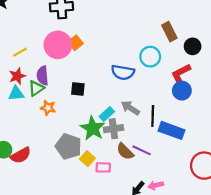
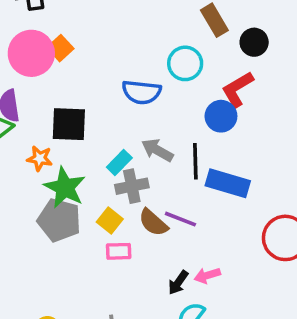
black square: (78, 89) -> (69, 124), size x1.5
blue circle: (182, 91) -> (221, 116), moved
orange star: (48, 108) -> (40, 158), moved
green star: (93, 128) -> (65, 188), moved
yellow square: (87, 159) -> (110, 220), moved

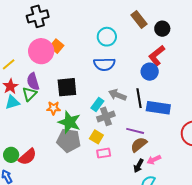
cyan circle: (185, 63) -> (107, 37), moved
brown semicircle: (153, 223) -> (139, 145), moved, turned 108

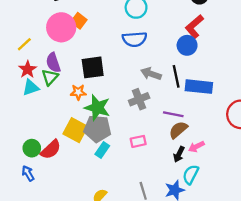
cyan rectangle: (97, 104) -> (102, 150), moved
yellow square: (96, 137) -> (75, 130), moved, size x1.5

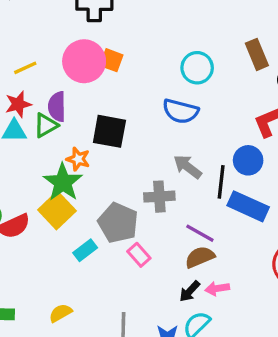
orange square: (79, 21) -> (111, 60), turned -35
blue circle: (187, 45) -> (248, 160), moved
green star: (97, 108) -> (63, 182), moved
gray pentagon: (97, 129) -> (118, 223), moved
pink rectangle: (138, 141) -> (139, 255), turned 42

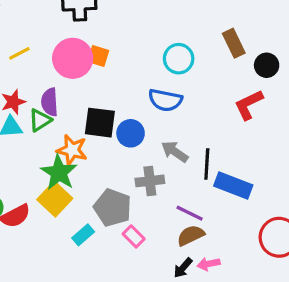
yellow line: (25, 68) -> (19, 53), moved
orange star: (78, 159) -> (72, 150), size x1.4
blue circle: (248, 160) -> (131, 133), moved

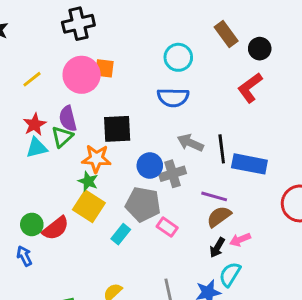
blue circle: (131, 133) -> (150, 166), moved
green star: (59, 173) -> (88, 181), size x0.6

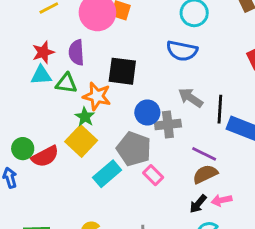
green triangle: (62, 137) -> (66, 83), moved, turned 40
cyan rectangle: (121, 234) -> (107, 174), size x1.4

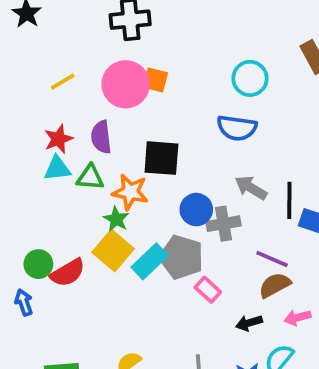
cyan rectangle: (107, 174) -> (150, 261), moved
black arrow: (198, 204) -> (249, 323), moved, turned 36

